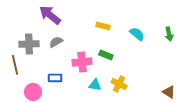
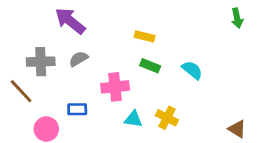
cyan semicircle: (137, 34) -> (192, 70), moved
green arrow: (169, 34) -> (237, 18), moved
green rectangle: (106, 55) -> (150, 66), moved
brown line: (15, 65) -> (21, 91), turned -30

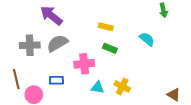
green arrow: (237, 18) -> (163, 10), moved
gray semicircle: (79, 59) -> (57, 43), size x1.5
cyan semicircle: (192, 70) -> (147, 39), moved
brown line: (21, 91) -> (16, 79), moved, turned 30

